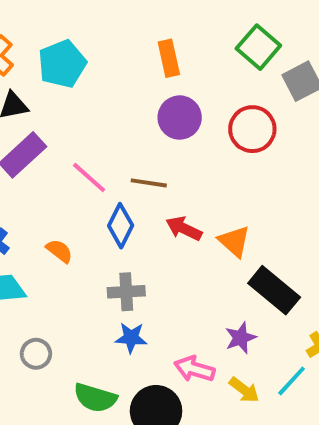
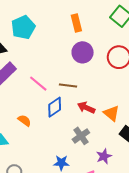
blue diamond: (121, 226) -> (55, 107), turned 30
gray cross: (126, 292) -> (81, 136), moved, turned -30
purple star: (241, 338) -> (104, 156), moved

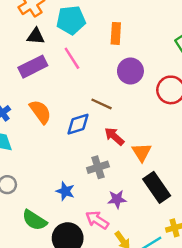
orange rectangle: (76, 23) -> (116, 33), moved
pink line: (38, 84) -> (72, 58), moved
orange semicircle: (24, 121) -> (40, 112), moved, size x1.5

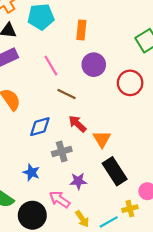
pink line: (72, 58) -> (51, 66), moved
blue diamond: (78, 124) -> (40, 127), moved

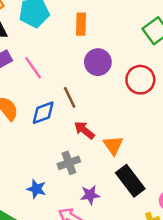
pink line: (51, 66) -> (33, 68), moved
brown line: (67, 94) -> (70, 97), turned 42
blue diamond: (40, 127) -> (43, 113), moved

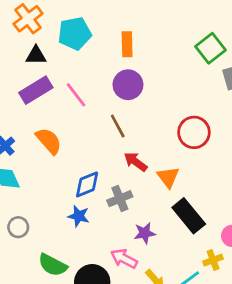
purple circle: (98, 62) -> (128, 85), moved
red circle: (140, 80) -> (194, 132), moved
blue diamond: (43, 113) -> (87, 184), moved
blue star: (36, 189) -> (79, 216), moved

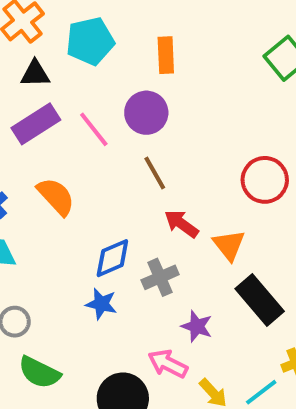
purple circle: (128, 85) -> (146, 113), moved
purple star: (145, 233) -> (197, 326), turned 30
green semicircle: (53, 265) -> (39, 372), moved

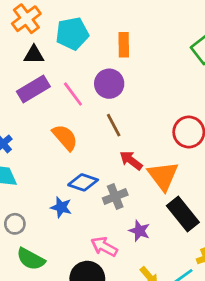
orange semicircle: (56, 196) -> (65, 137), moved
orange triangle: (229, 245) -> (163, 176), size x1.4
blue diamond: (112, 258) -> (83, 182), turned 40
blue star: (101, 304) -> (61, 207), moved
pink arrow: (168, 364) -> (104, 247), moved

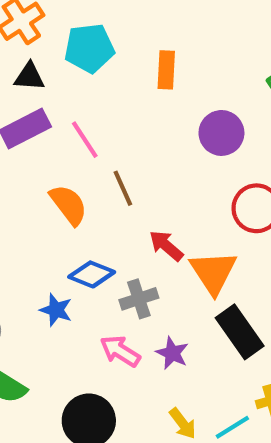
purple circle: (109, 84) -> (221, 133), moved
brown line: (114, 125) -> (123, 188), moved
pink arrow: (104, 247) -> (120, 351), moved

